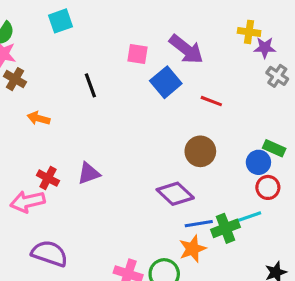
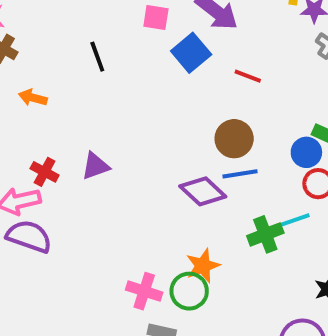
blue line: (199, 224) -> (240, 174), moved
orange star: (192, 249) -> (203, 266), moved
purple semicircle: (50, 253) -> (29, 236), moved

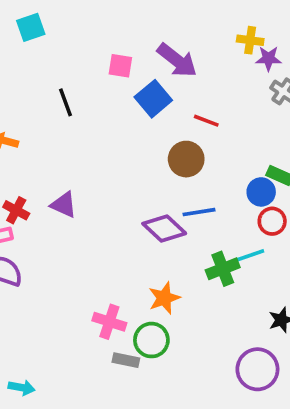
brown circle: (234, 139) -> (186, 159), moved
purple triangle: (95, 166) -> (64, 205), turned 44
green circle: (189, 291) -> (151, 340), moved

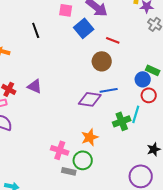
purple diamond: (164, 229) -> (90, 99), turned -35
cyan line: (248, 256) -> (136, 114), turned -54

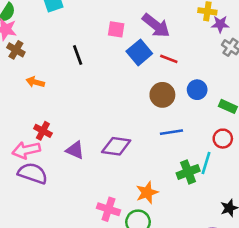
red line: (113, 40) -> (169, 59), moved
blue circle: (143, 79) -> (197, 90), moved
purple triangle: (35, 86) -> (75, 150), moved
purple diamond: (90, 99) -> (116, 146), moved

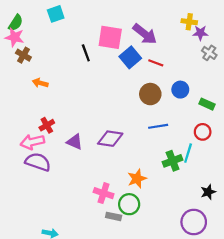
pink square: (116, 29) -> (110, 37), size x1.6
black line: (78, 55) -> (86, 53), moved
red cross: (43, 131) -> (47, 125), turned 32

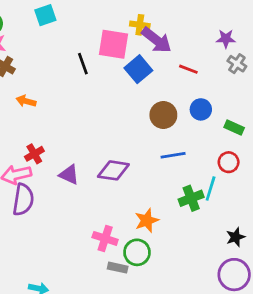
yellow cross: (189, 22) -> (140, 25), moved
red line: (156, 63) -> (188, 69), moved
purple semicircle: (38, 162) -> (23, 200), turned 80
purple circle: (194, 222) -> (234, 275), moved

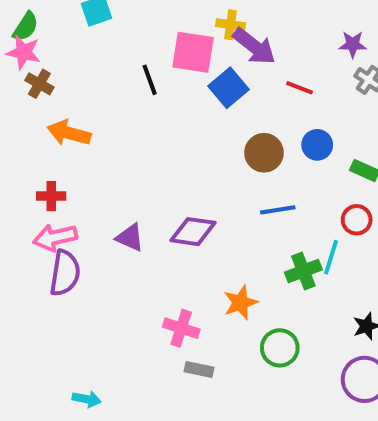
orange arrow: (26, 101) -> (69, 133), size x1.5
red cross: (34, 154) -> (51, 196), moved, turned 30
green circle: (137, 252) -> (280, 348), moved

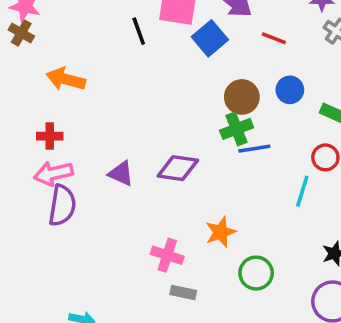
brown cross: (39, 84) -> (21, 33), moved
green cross: (303, 271) -> (237, 129), moved

